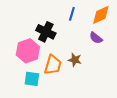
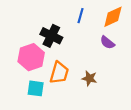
brown star: (75, 60) -> (89, 78), moved

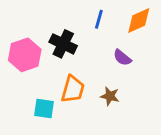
purple semicircle: (107, 42) -> (122, 58), moved
pink hexagon: (31, 57) -> (25, 55), moved

